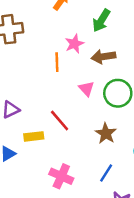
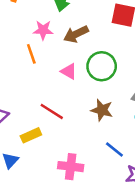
pink star: (74, 44) -> (43, 30), turned -30
blue line: (106, 173) -> (114, 149), turned -66

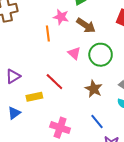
brown arrow: (76, 34) -> (86, 25), turned -132

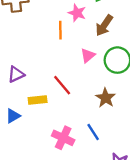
brown arrow: (86, 25) -> (104, 25), turned 84
pink triangle: (74, 53) -> (88, 55), turned 32
blue line: (97, 121) -> (93, 132), moved

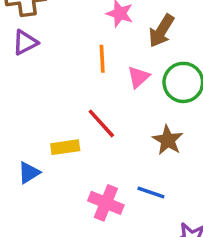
orange line: (60, 30) -> (102, 59), moved
purple triangle: (16, 74) -> (25, 43), moved
blue line: (93, 132) -> (151, 192), turned -36

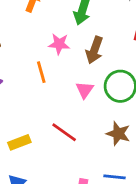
orange line: (102, 59) -> (41, 72), moved
yellow rectangle: (65, 147) -> (19, 142), moved

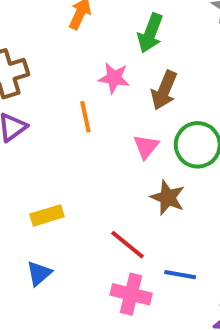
red line: (64, 132) -> (127, 245), moved
brown star: (118, 134) -> (168, 198), moved

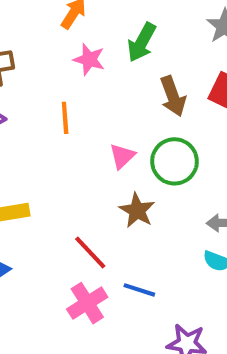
pink star: (114, 78) -> (89, 59), moved
brown arrow: (164, 90) -> (173, 96), moved, turned -51
pink cross: (131, 294) -> (87, 303), turned 36

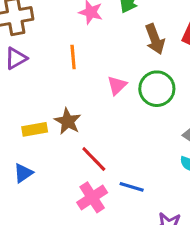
brown star: (137, 210) -> (68, 121), moved

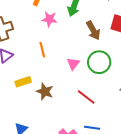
yellow rectangle: (35, 129) -> (23, 82), moved
red line: (94, 159) -> (86, 97), moved

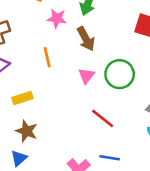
brown arrow: (93, 31) -> (86, 39), moved
brown star: (45, 91) -> (27, 131), moved

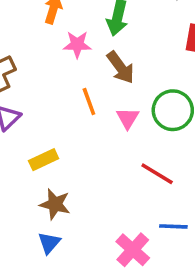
orange line: (47, 57) -> (89, 102), moved

